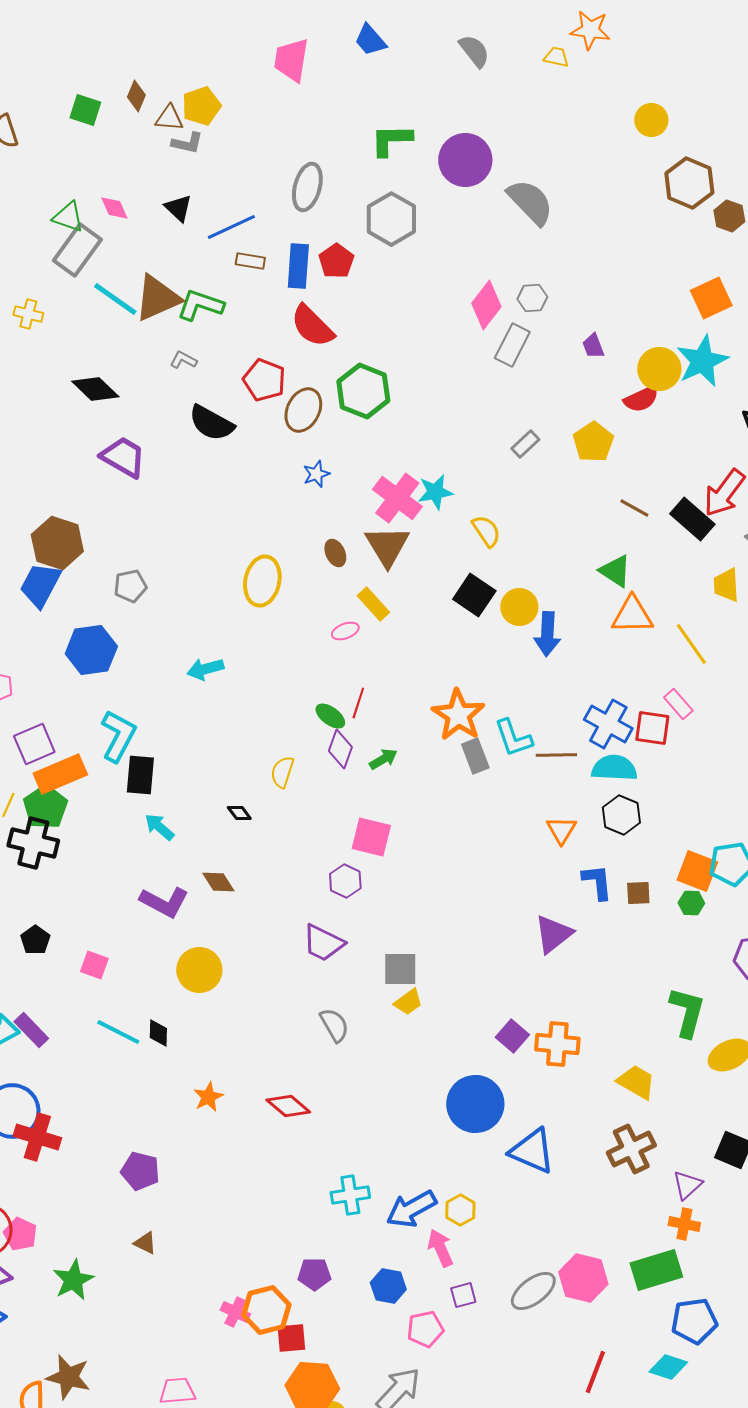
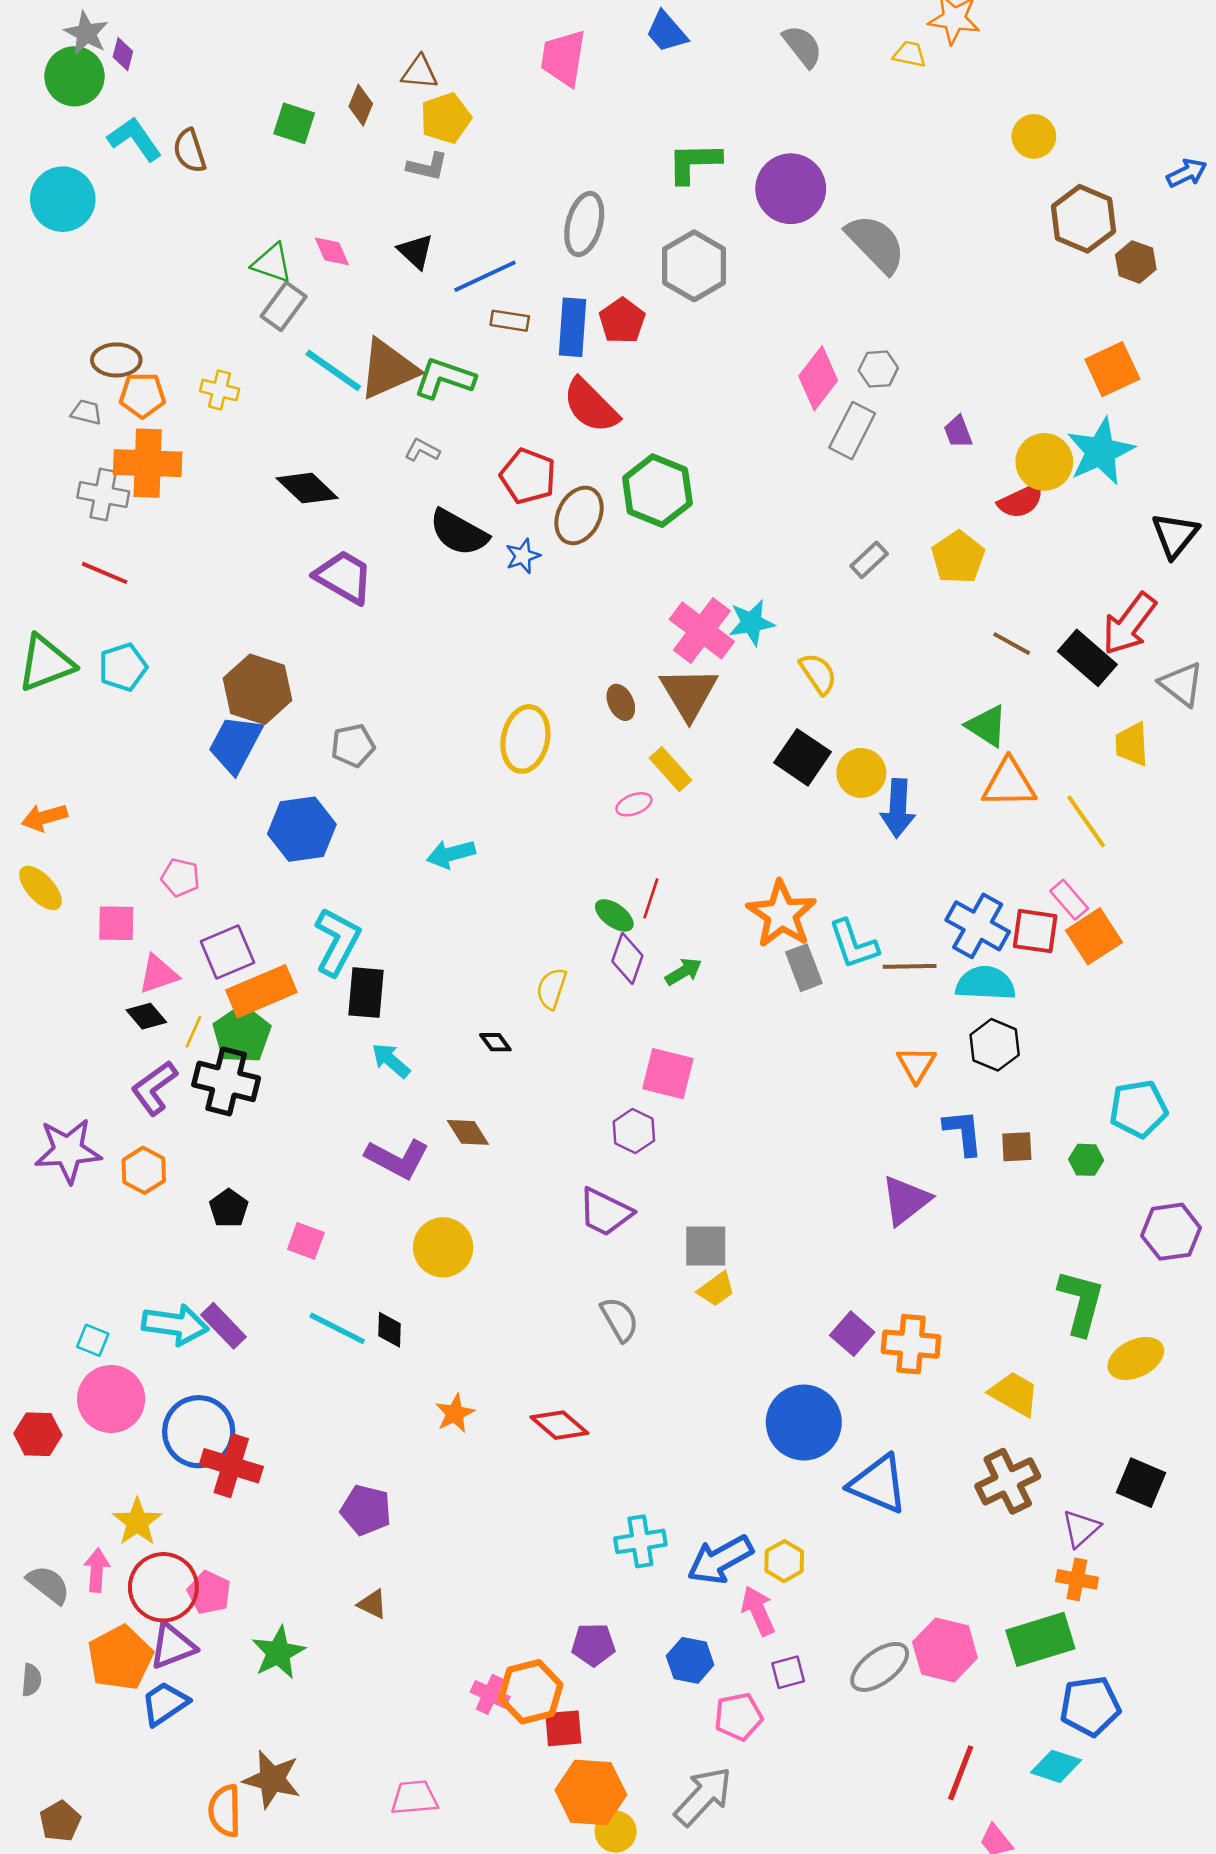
brown triangle: (169, 118) -> (420, 72), moved
gray rectangle: (77, 250) -> (284, 306), size x0.7
blue star: (316, 474) -> (523, 556), moved
orange square: (697, 871) -> (1094, 936), moved, turned 36

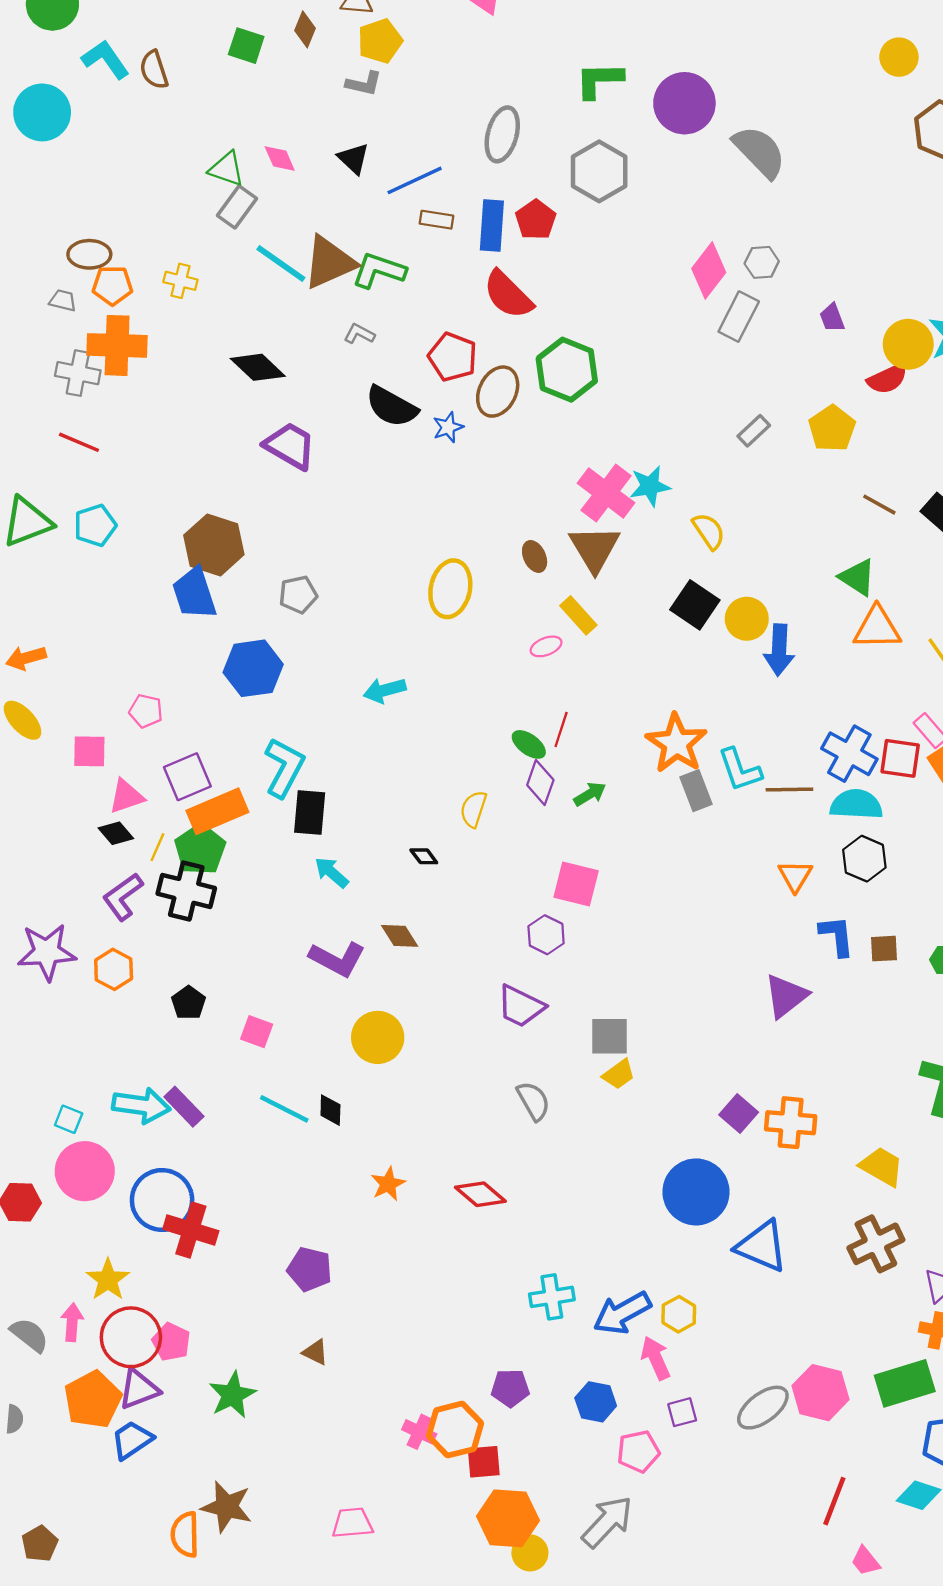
blue trapezoid: (235, 744) -> (194, 593), turned -46

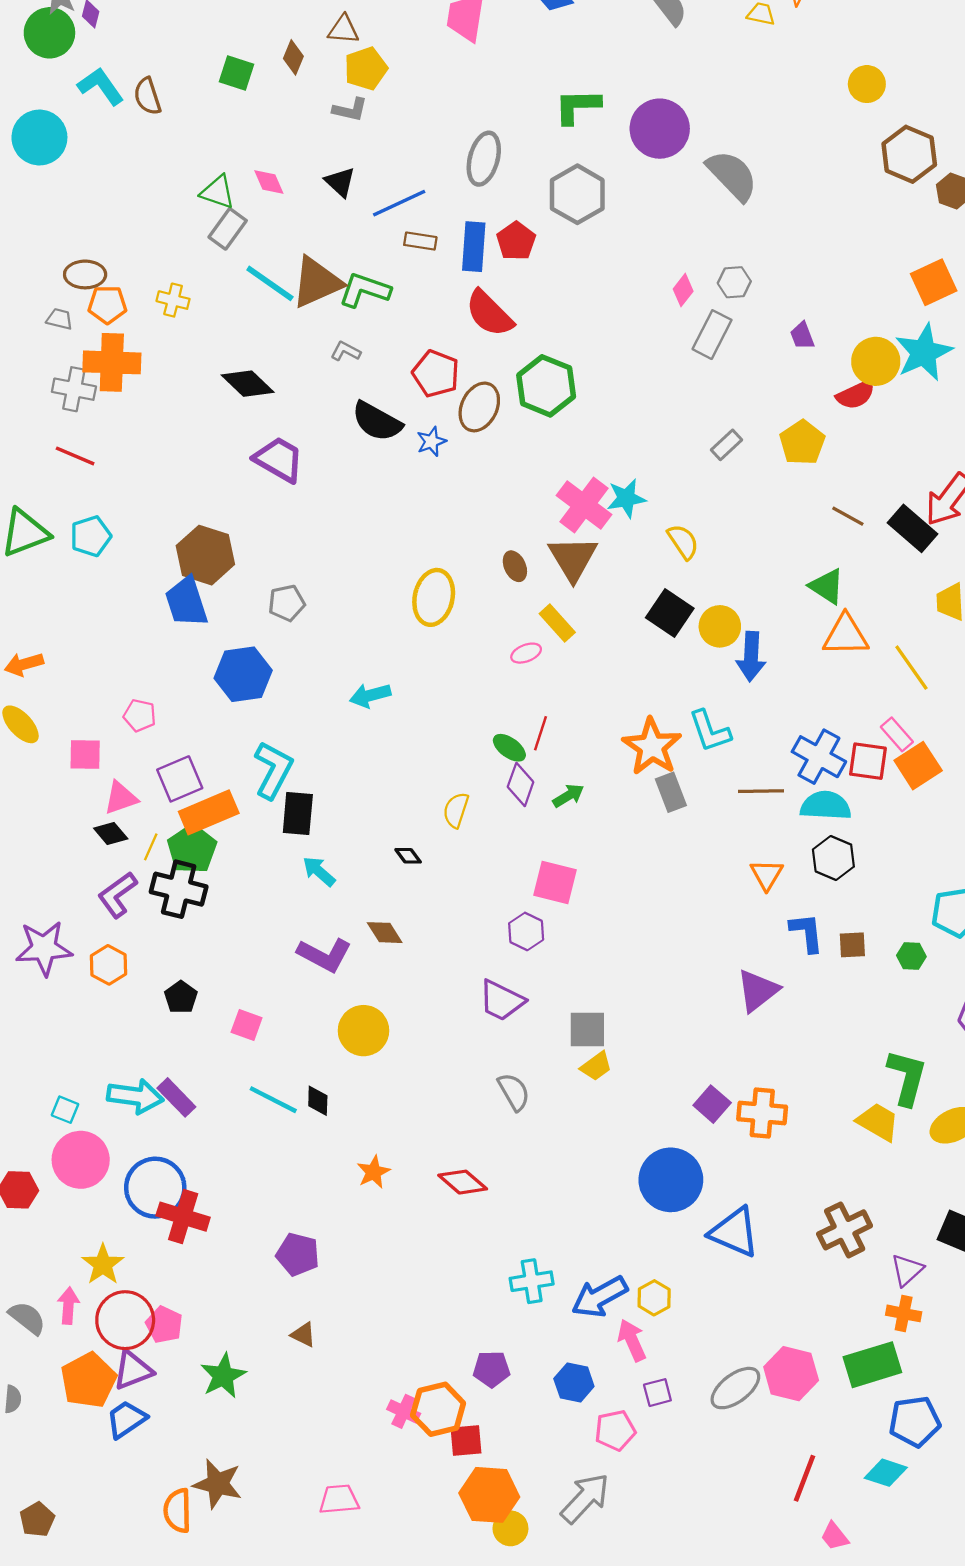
pink diamond: (709, 270) -> (683, 290), size x0.6
cyan L-shape: (740, 770) -> (710, 731), moved
yellow trapezoid: (882, 1167) -> (878, 1122), moved

